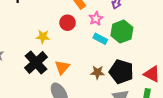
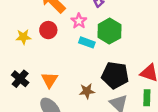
yellow star: (43, 37) -> (23, 37), moved
black cross: (36, 62) -> (20, 79), size x0.7
brown star: (97, 72) -> (87, 91), moved

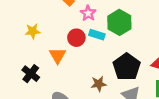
red circle: (48, 30) -> (76, 38), moved
black pentagon: (115, 75) -> (127, 67), turned 30
orange triangle: (50, 80) -> (58, 55), moved

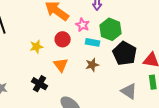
red circle: (76, 38) -> (63, 39), moved
black pentagon: (127, 67) -> (125, 53), moved
brown star: (99, 84) -> (92, 65), moved

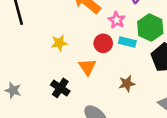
red circle: (63, 39) -> (103, 43), moved
brown star: (92, 65) -> (127, 84), moved

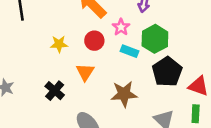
red circle: (103, 43) -> (94, 41), moved
brown star: (127, 84) -> (124, 94), size x1.5

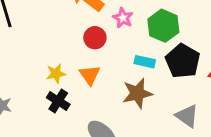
yellow star: (59, 44) -> (56, 74), moved
cyan rectangle: (130, 51) -> (145, 62), moved

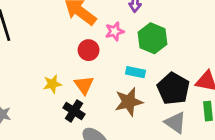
pink star: (123, 18) -> (115, 31), turned 30
black pentagon: (183, 61) -> (173, 89), moved
black cross: (58, 101) -> (74, 111), moved

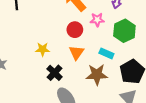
orange triangle: (84, 85) -> (76, 53), moved

